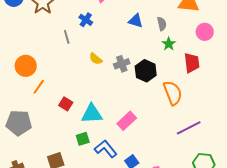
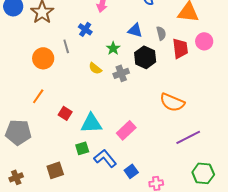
green star: (169, 44) -> (113, 48), moved
red trapezoid: (192, 63) -> (180, 48), moved
orange circle: (26, 66) -> (43, 58), moved
black hexagon: (146, 71) -> (145, 57), moved
orange semicircle: (173, 93) -> (172, 102), turned 135

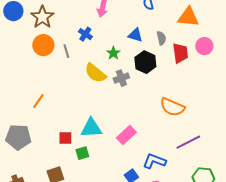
orange circle: (43, 58) -> (43, 45), moved
yellow semicircle: (95, 68) -> (95, 73), size x1.6
red square: (65, 113) -> (65, 138), moved, turned -32
blue L-shape: (105, 158) -> (154, 161), moved, turned -30

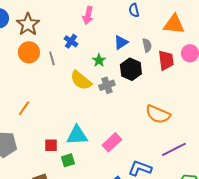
blue triangle: (135, 35) -> (121, 42), turned -49

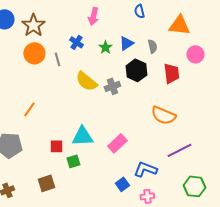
green star: (99, 60) -> (105, 47), moved
red trapezoid: (166, 60) -> (171, 73), moved

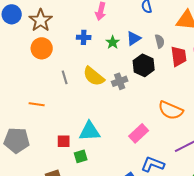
blue cross: (76, 42) -> (84, 37), turned -32
gray line: (57, 59) -> (65, 77), moved
red trapezoid: (171, 73) -> (179, 56), moved
orange line: (29, 109) -> (37, 104), turned 63
pink rectangle: (117, 143) -> (139, 133), moved

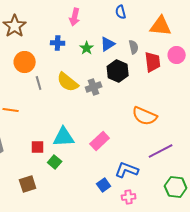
orange circle: (42, 48) -> (25, 62), moved
pink rectangle: (139, 133) -> (100, 141), moved
green square: (81, 156) -> (55, 162), turned -32

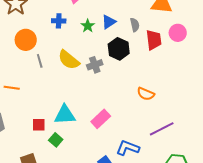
orange semicircle: (145, 116) -> (146, 94), size x0.7

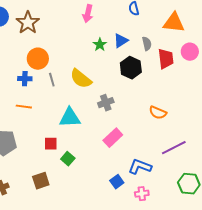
blue cross: (59, 21) -> (25, 79), moved
gray cross: (95, 65) -> (106, 103), moved
cyan triangle: (65, 115) -> (70, 118), moved

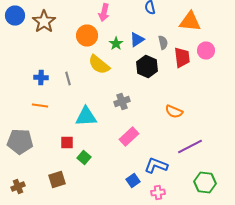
orange circle: (38, 59) -> (87, 36), moved
yellow semicircle: (81, 79) -> (99, 64), moved

